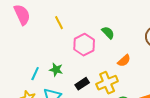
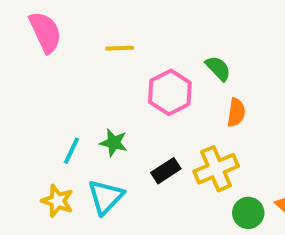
yellow line: (59, 23) -> (120, 48), turned -64
orange semicircle: (124, 61) -> (236, 112), moved, turned -40

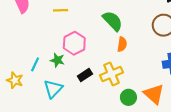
green semicircle: (218, 68) -> (113, 21), size x1.5
pink hexagon: (170, 92) -> (74, 43), moved
yellow star: (57, 201) -> (15, 80), moved

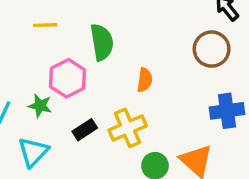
green semicircle: (113, 21) -> (102, 42), moved, turned 35

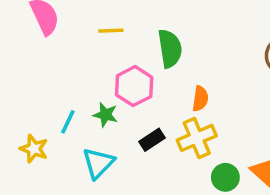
orange semicircle: (145, 80) -> (200, 99), moved

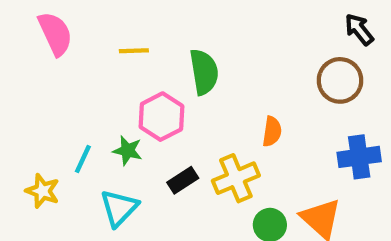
orange semicircle: (200, 99) -> (272, 131), moved

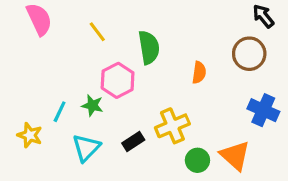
yellow line: (134, 51) -> (97, 32), turned 55
orange semicircle: (272, 131) -> (199, 73), moved
blue cross: (359, 157) -> (263, 110), turned 32
black rectangle: (183, 180) -> (133, 141), moved

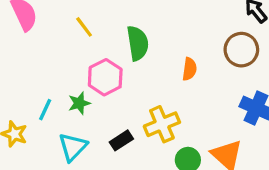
green star: (92, 105) -> (79, 103), turned -30

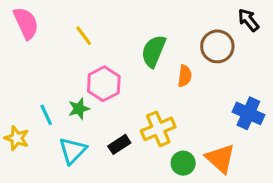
green semicircle: (138, 43) -> (154, 51), moved, turned -148
brown circle: (241, 50) -> (217, 46), moved
cyan line: (45, 110) -> (46, 115), turned -50

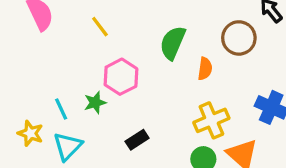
yellow cross: (158, 129) -> (211, 120), moved
cyan triangle: (73, 151) -> (68, 146), moved

